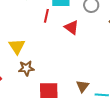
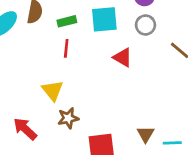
red line: (46, 16) -> (66, 48), moved

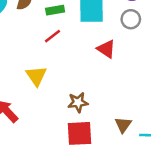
red line: (66, 48) -> (52, 36), turned 42
brown star: (68, 118) -> (78, 102), moved

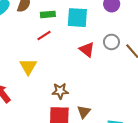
gray circle: (131, 19) -> (111, 42), moved
brown triangle: (123, 125) -> (84, 112), moved

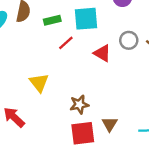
red line: (44, 35) -> (66, 43), moved

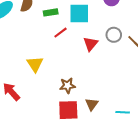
red triangle: (102, 53) -> (91, 44), turned 35

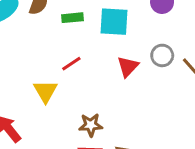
red line: (60, 33) -> (71, 64), moved

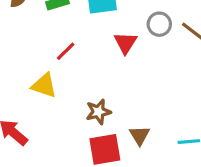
yellow triangle: (45, 91) -> (44, 86), turned -30

